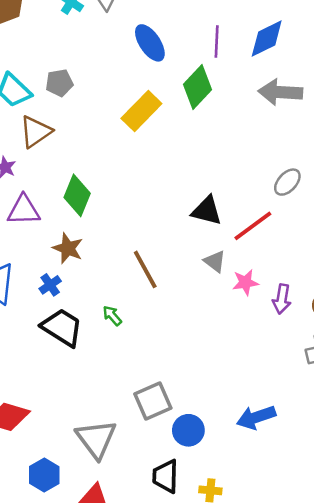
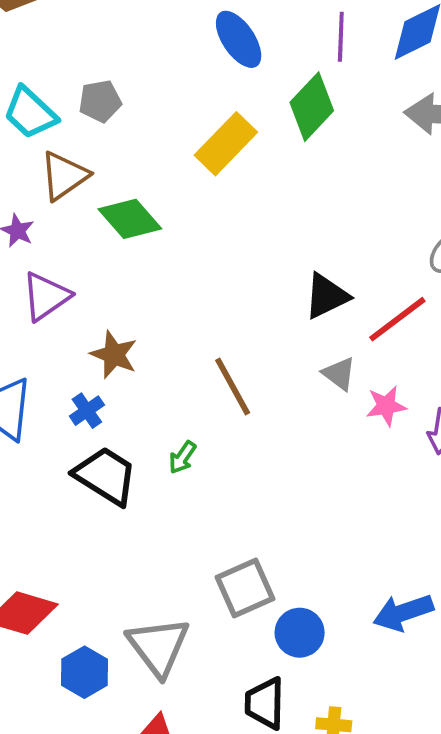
green diamond: (77, 195) -> (130, 219), moved, turned -63
purple triangle: (24, 210) -> (46, 296), turned -33
black triangle: (207, 211) -> (326, 296), turned -40
green arrow: (112, 316) -> (182, 457), turned -105
blue hexagon: (44, 475) -> (84, 672), moved

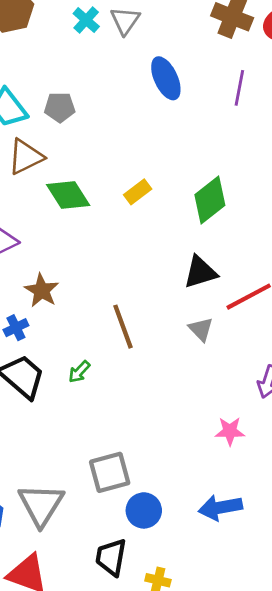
green diamond: (312, 107) -> (210, 200), moved
yellow rectangle: (226, 144) -> (138, 192), moved, size x0.6
pink star: (386, 406) -> (230, 431), moved

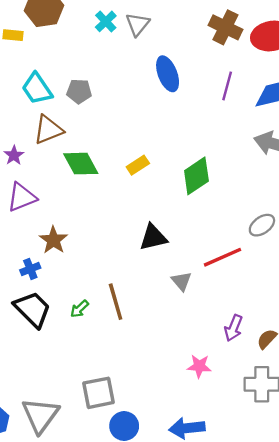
black triangle: (200, 272) -> (153, 237), moved
brown line: (123, 327) -> (116, 302), moved

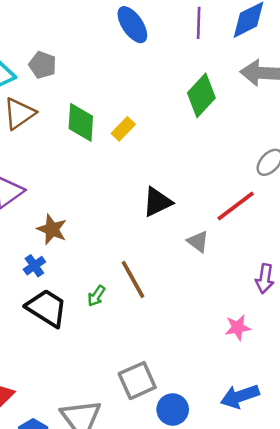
gray pentagon: (79, 91) -> (43, 65), turned 30
green diamond: (81, 164) -> (81, 122), moved, turned 45
green diamond: (196, 176) -> (201, 95), moved

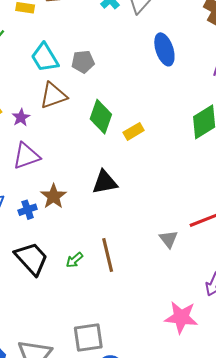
gray pentagon: (43, 65) -> (83, 62), turned 30
black triangle: (157, 202) -> (105, 182), moved
blue cross: (34, 266) -> (28, 210), moved
pink star: (238, 328) -> (181, 317), size x1.5

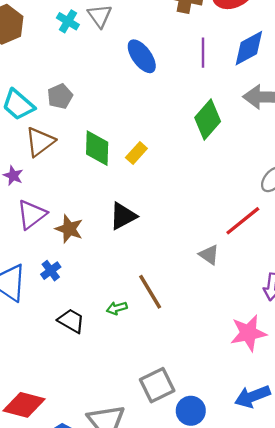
brown star: (53, 196) -> (69, 229), moved
black trapezoid: (32, 259) -> (71, 321), size x0.7
green arrow: (74, 260) -> (117, 308), turned 42

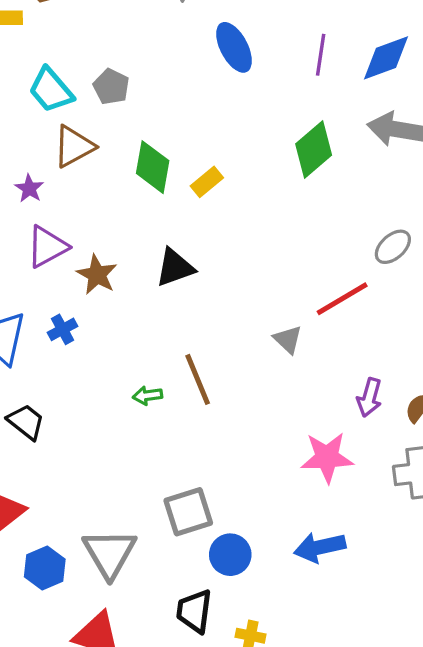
gray pentagon: (60, 96) -> (111, 87), turned -30
black trapezoid: (71, 321) -> (26, 422), moved

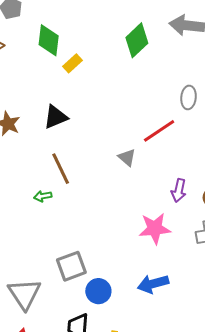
green diamond: (153, 167) -> (49, 40), moved
gray ellipse: (393, 247) -> (189, 97), turned -40
brown line: (198, 379) -> (61, 169), moved

